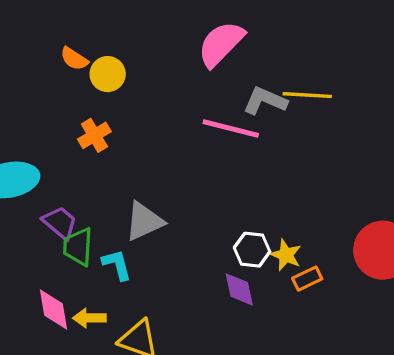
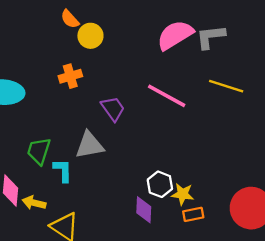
gray L-shape: (265, 101) -> (211, 37), moved, turned -44
purple trapezoid: (60, 223) -> (113, 109), moved
yellow star: (286, 255) -> (183, 194), turned -30

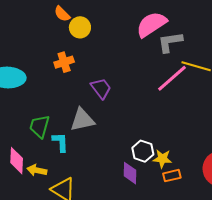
gray L-shape: (211, 37) -> (170, 42), moved
pink line: (167, 96) -> (172, 78), moved, turned -68

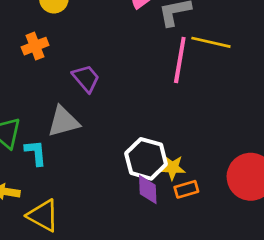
pink line: (172, 78) -> (180, 60), turned -36
white hexagon: (143, 151) -> (146, 159), size x1.4
purple diamond: (130, 173) -> (148, 189), moved

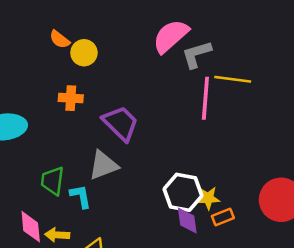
orange cross: (35, 46) -> (71, 98), turned 30
purple trapezoid: (86, 78) -> (121, 123), size x1.4

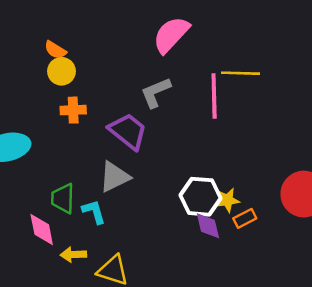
yellow circle: (84, 53) -> (61, 71), moved
gray L-shape: (197, 54) -> (156, 92), moved
pink diamond: (31, 227) -> (42, 230), moved

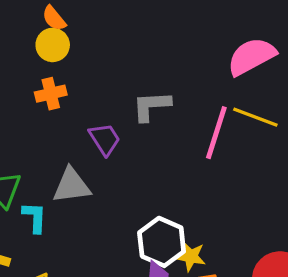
pink semicircle: (171, 35) -> (251, 56), moved
orange cross: (73, 110) -> (51, 94), turned -30
purple trapezoid: (128, 131) -> (105, 139), size x0.7

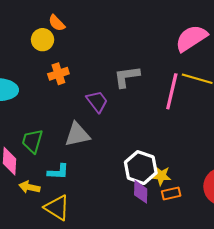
yellow circle: (53, 45) -> (43, 40), moved
cyan L-shape: (35, 217) -> (58, 172), moved, turned 95

